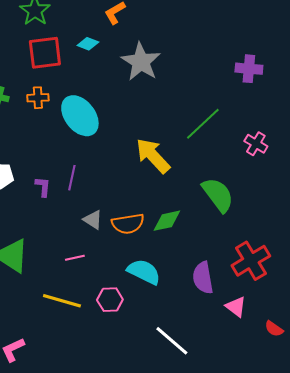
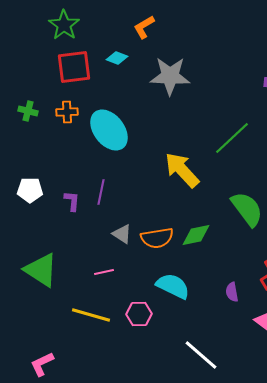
gray star: (141, 62) -> (170, 76), turned -30
purple semicircle: (203, 278) -> (232, 292), size x0.6

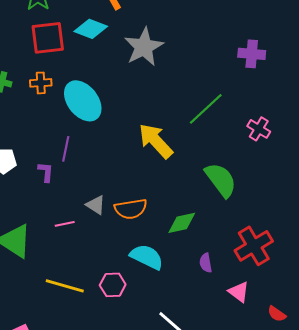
cyan diamond: (117, 58) -> (91, 29), size x1.5
gray star: (170, 76) -> (144, 47), turned -30
purple line: (101, 192) -> (66, 149), moved
green diamond: (196, 235) -> (182, 223), moved
pink line: (104, 272) -> (65, 224), moved

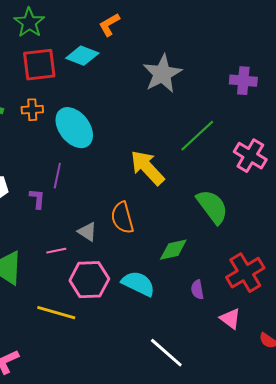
gray star: (144, 47) -> (162, 74), moved
pink cross: (259, 129) -> (250, 156), size x1.4
orange semicircle: (131, 209) -> (122, 218), moved, turned 84
pink hexagon: (113, 285) -> (89, 280), moved, size x1.5

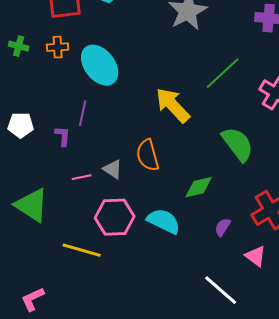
pink line: (56, 251) -> (82, 177), moved
purple semicircle: (197, 290) -> (223, 227), turned 42
white line: (166, 353) -> (221, 290), moved

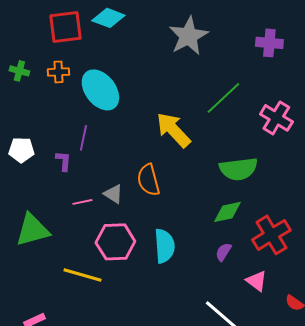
green semicircle: (238, 144) -> (238, 169), turned 120
green diamond: (199, 187) -> (227, 212), moved
green triangle: (32, 205) -> (32, 230), turned -48
cyan semicircle: (164, 221) -> (164, 246), turned 60

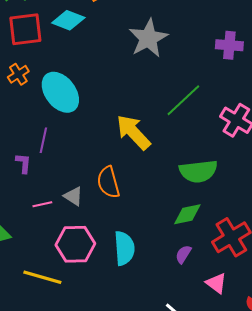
orange cross: (58, 72) -> (18, 74), turned -30

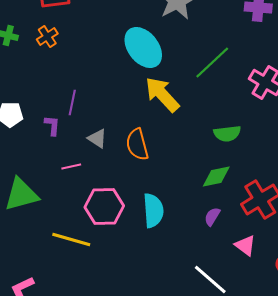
cyan ellipse: (60, 92) -> (143, 48), moved
green semicircle: (198, 171) -> (227, 134), size x0.7
gray triangle: (73, 196) -> (97, 138), moved

